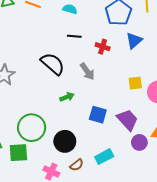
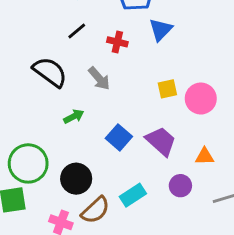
black line: (74, 36) -> (77, 31), turned -40
blue square: (98, 115) -> (119, 137), turned 30
purple circle: (139, 142) -> (180, 186), moved
brown semicircle: (77, 165) -> (95, 210), size x1.5

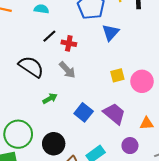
red cross: (117, 42) -> (69, 43), moved

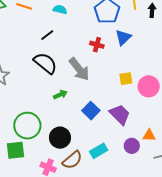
black line: (49, 36) -> (47, 35), moved
red cross: (69, 43) -> (97, 45), moved
gray arrow: (67, 70) -> (79, 69), size x1.4
orange triangle: (147, 123) -> (149, 135), moved

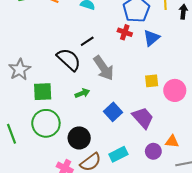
black line: (47, 35) -> (87, 41), moved
red cross: (97, 45) -> (125, 32), moved
green square: (16, 150) -> (43, 92), moved

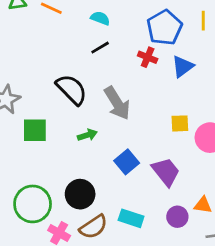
black line: (87, 41) -> (100, 48), moved
green circle: (46, 123) -> (33, 204), moved
cyan rectangle: (118, 154) -> (131, 218), turned 42

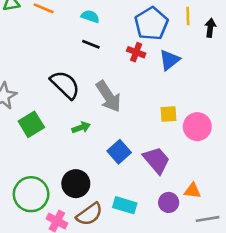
black line: (100, 48) -> (91, 44), turned 54
green square: (35, 130) -> (31, 124), turned -30

